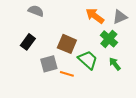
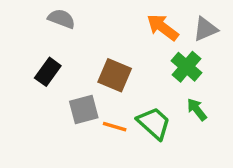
green trapezoid: (88, 60) -> (154, 123), moved

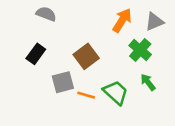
orange arrow: (163, 27) -> (122, 20), turned 85
brown square: (115, 75) -> (86, 56), turned 30

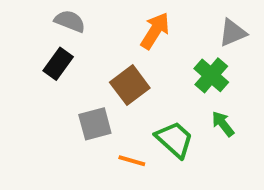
orange arrow: (122, 20) -> (155, 31), moved
black rectangle: (36, 54) -> (58, 64), moved
orange line: (86, 95) -> (132, 161), moved

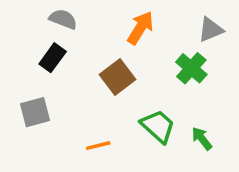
gray square: (95, 124) -> (35, 112), moved
green arrow: (223, 124) -> (202, 138), moved
orange line: (132, 161) -> (98, 146), moved, turned -30

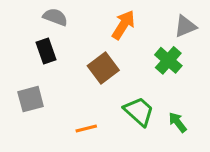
black rectangle: (53, 58) -> (46, 51), turned -55

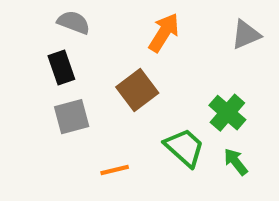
green cross: (168, 60) -> (227, 113), moved
gray square: (31, 99) -> (72, 117), moved

